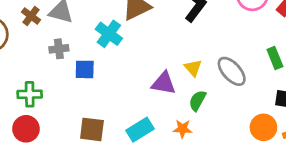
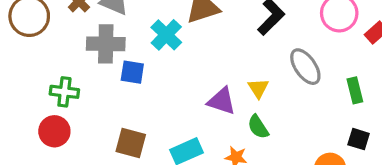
gray cross: (59, 49) -> (106, 44), size x1.6
gray ellipse: (232, 71) -> (305, 67), moved
green semicircle: (198, 101) -> (258, 127), turned -70

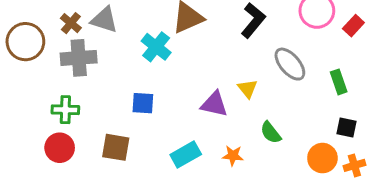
gray cross: (106, 44) -> (79, 58), moved
blue square: (132, 72) -> (143, 103), moved
green semicircle: (258, 127) -> (271, 133), moved
brown square: (131, 143) -> (116, 147), moved

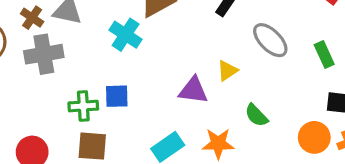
yellow triangle: (248, 89) -> (227, 71), turned 40
green cross: (65, 110) -> (83, 106), moved
orange star: (233, 156) -> (218, 144), size x1.4

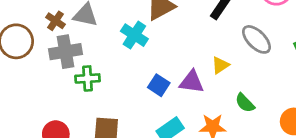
blue square: (117, 96) -> (159, 85), moved, turned 35
green cross: (83, 106) -> (88, 78), moved

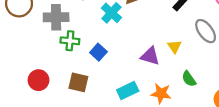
yellow triangle: (220, 65) -> (174, 47), turned -40
blue square: (159, 85) -> (98, 52), moved

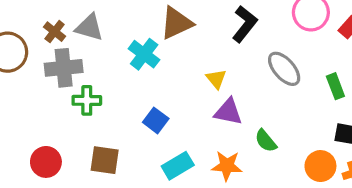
yellow triangle: (174, 47) -> (216, 79), moved
blue square: (98, 52) -> (156, 120), moved
purple triangle: (150, 56) -> (228, 112), moved

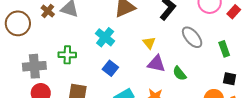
cyan cross: (144, 54) -> (105, 37), moved
gray cross: (64, 68) -> (34, 66), moved
green semicircle: (266, 141) -> (180, 73), moved

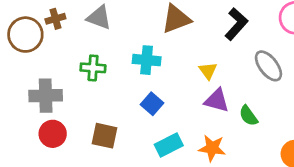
brown cross: (48, 11) -> (55, 19), moved, turned 32
cyan cross: (105, 37) -> (147, 60), turned -36
green cross: (67, 55) -> (93, 68), moved

